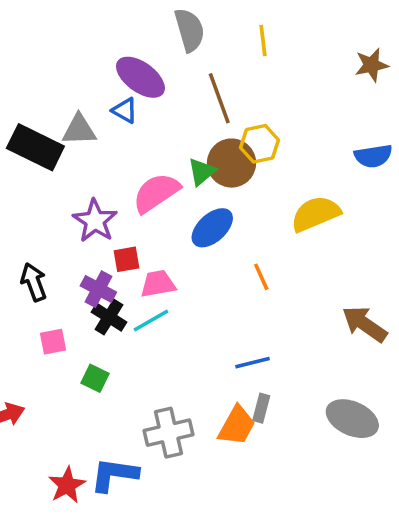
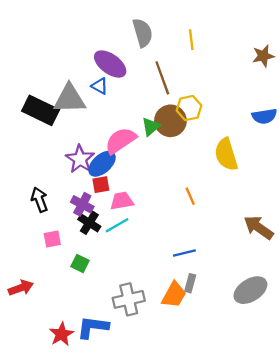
gray triangle: (79, 130) -> (70, 99), size x1.4
yellow semicircle: (316, 214) -> (226, 154), turned -84
blue ellipse: (212, 228) -> (102, 164), moved
gray ellipse: (352, 419) -> (250, 290), turned -56

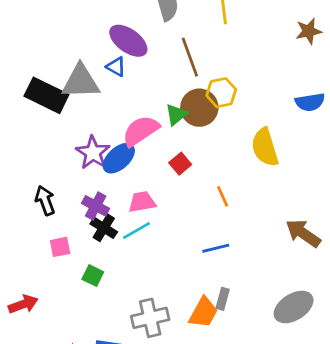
red square: (101, 185) -> (180, 164), moved, turned -30
blue line: (184, 253) -> (216, 248), moved

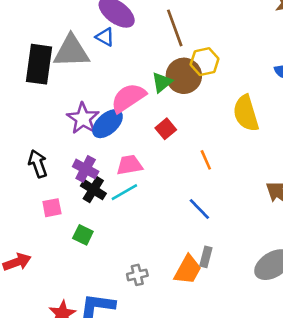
black rectangle: (46, 95) -> (39, 64), turned 72
blue line: (216, 248) -> (199, 209), turned 60
gray cross: (150, 318) -> (137, 275), size x0.6

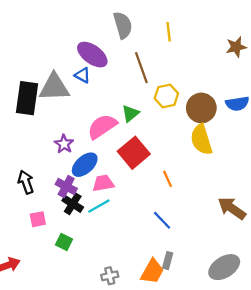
brown circle: (184, 76) -> (201, 108), moved
purple star: (83, 118) -> (64, 144), size x0.7
blue ellipse: (108, 124) -> (85, 165), moved
red square: (166, 129) -> (134, 153), size x1.8

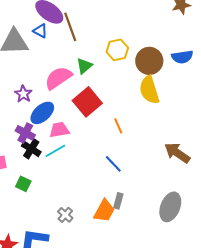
brown line: (141, 68) -> (70, 27), moved
gray ellipse: (224, 267) -> (170, 207), turned -36
gray cross: (110, 276) -> (65, 215), turned -35

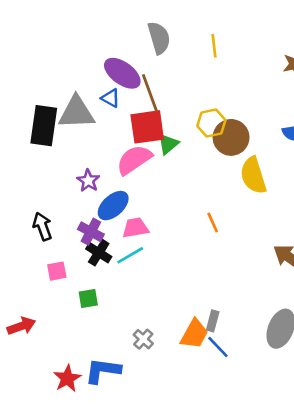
brown circle: (149, 61) -> (231, 137), moved
red square: (87, 102) -> (147, 127), moved, turned 32
blue line: (113, 164) -> (218, 347), moved
green square: (23, 184) -> (88, 299), turned -35

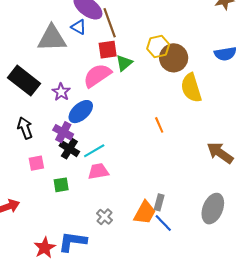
black rectangle: (44, 126) -> (24, 81), moved, turned -60
red square: (147, 127) -> (108, 50), size x0.7
pink trapezoid: (135, 228) -> (98, 171), moved

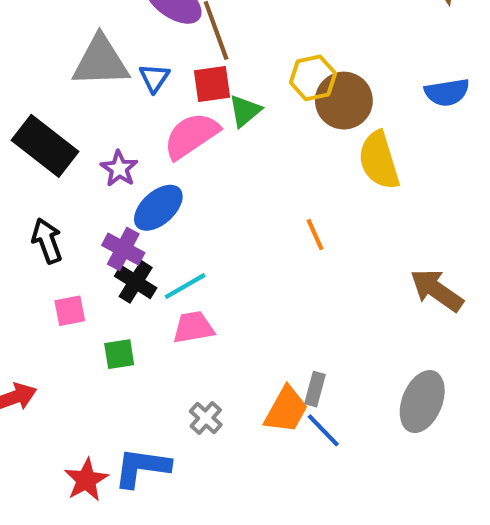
blue triangle: (79, 27) -> (154, 78), moved, turned 35

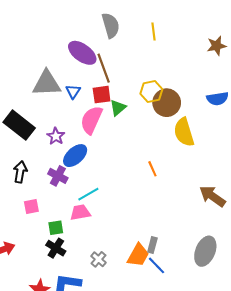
pink semicircle: (191, 136) -> (91, 120), turned -32
black arrow: (47, 241) -> (20, 172), turned 30
black cross: (136, 282) -> (56, 248), moved
pink trapezoid: (193, 327) -> (80, 213), moved

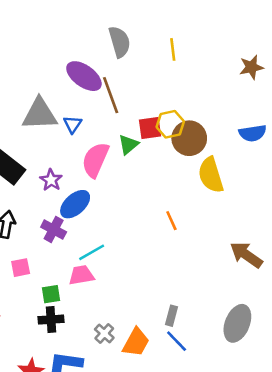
red square: (102, 95) -> (150, 128), moved
black cross: (56, 248) -> (51, 320), turned -36
orange trapezoid: (138, 255) -> (136, 342), moved

